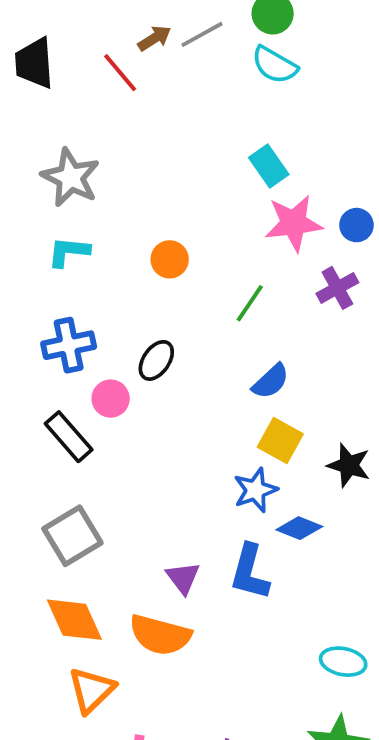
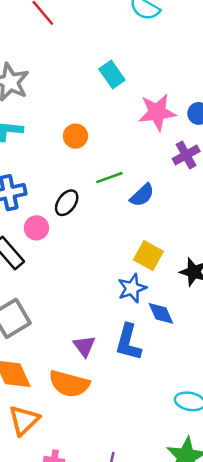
cyan rectangle: (269, 166) -> (112, 74), moved
green line: (250, 303) -> (109, 178), moved, turned 36
blue semicircle: (271, 381) -> (142, 195), moved
blue diamond: (299, 528) -> (161, 313), turned 44

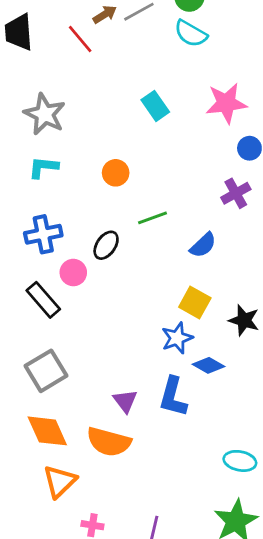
pink star: (157, 112) -> (226, 103), moved
blue semicircle: (142, 195) -> (203, 245), moved
blue diamond: (161, 313) -> (208, 365), turned -36

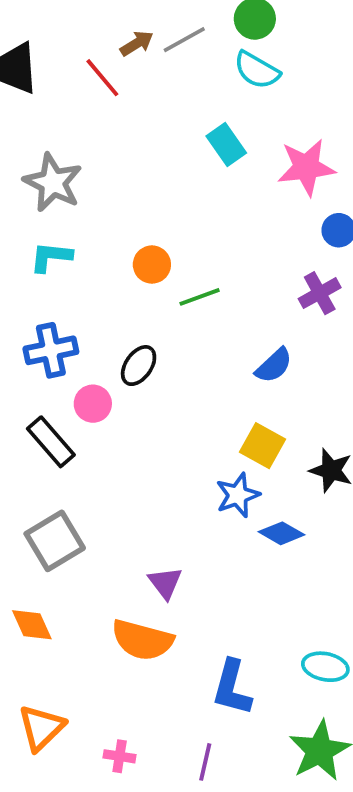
cyan rectangle: (155, 106) -> (226, 144), moved
green line: (153, 218) -> (200, 297), moved
blue L-shape: (173, 397) -> (232, 688), moved
orange diamond: (47, 431) -> (32, 625), moved, size x0.7
orange triangle: (60, 481) -> (41, 728), moved

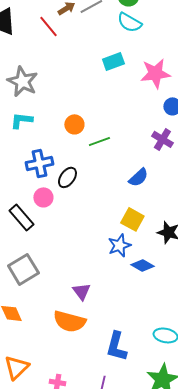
cyan rectangle: (226, 144) -> (113, 61), turned -75
purple cross: (320, 293) -> (162, 139), turned -30
blue cross: (51, 350) -> (39, 163), moved

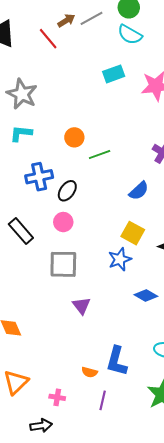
pink circle: (43, 197) -> (63, 222), moved
blue diamond: (142, 265) -> (146, 296), moved
gray square: (23, 269) -> (63, 264), moved, turned 32
orange semicircle: (69, 321) -> (89, 372), moved, size x0.5

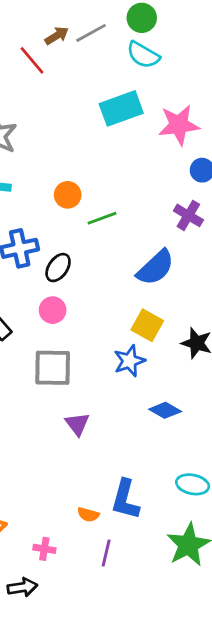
cyan rectangle: (114, 74) -> (121, 108), size x1.4
blue semicircle: (139, 191) -> (155, 268), size x1.4

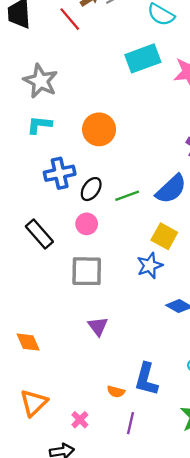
orange circle: (68, 195) -> (99, 129), size x1.5
green line: (102, 218) -> (127, 196), moved
purple triangle: (77, 424) -> (98, 326), moved
pink cross: (44, 549) -> (80, 420), turned 36

